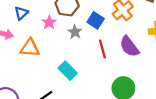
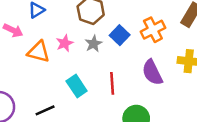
pink star: (49, 22) -> (65, 43), moved
red line: (102, 49) -> (112, 83), moved

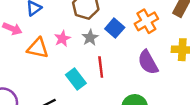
red line: (112, 83) -> (101, 67), moved

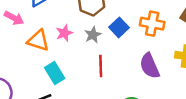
orange cross: (146, 21) -> (152, 24), turned 35
cyan rectangle: (76, 79) -> (55, 73), moved

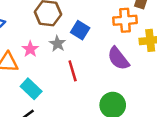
orange cross: (152, 24) -> (125, 20), moved

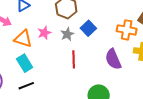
cyan rectangle: (31, 89) -> (25, 63), moved

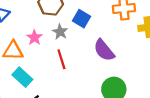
red line: (74, 59) -> (61, 59), moved
purple semicircle: (113, 59) -> (104, 50), moved

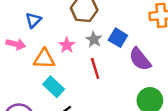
blue square: (81, 19) -> (118, 38), moved

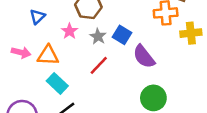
pink arrow: (16, 44) -> (21, 52), moved
pink star: (67, 45) -> (69, 31), moved
red line: (95, 68) -> (99, 65), turned 60

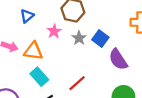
red line: (99, 65) -> (77, 83), moved

